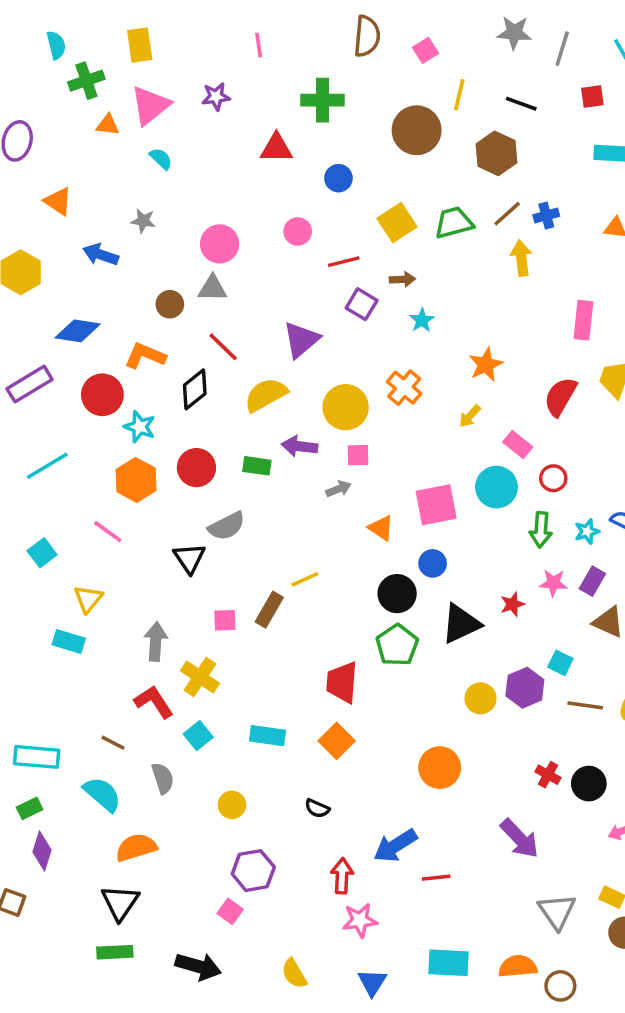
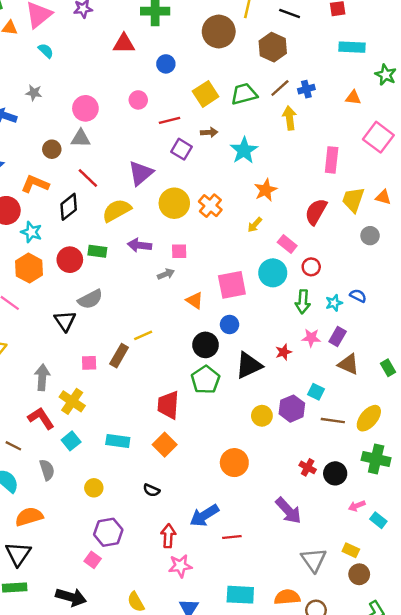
cyan star: (422, 320) -> (244, 150), moved, size x1.6
yellow circle: (346, 407) -> (174, 203), moved
green rectangle: (257, 466) -> (97, 251), moved

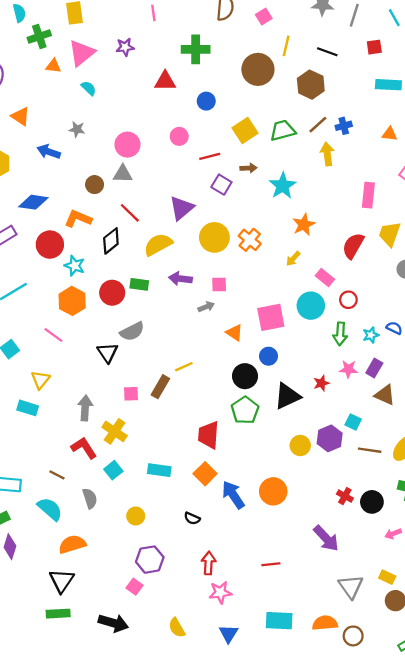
blue arrow: (204, 515) -> (233, 495), moved, turned 88

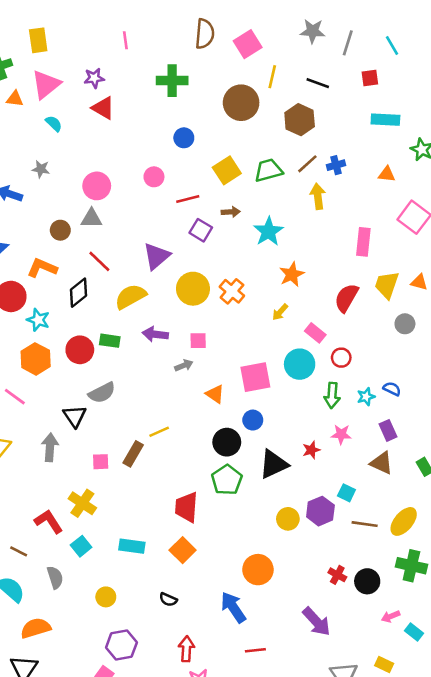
pink square: (264, 16) -> (248, 44), size x1.5
red triangle: (165, 81) -> (103, 108), moved, turned 30
purple rectangle: (374, 368) -> (388, 430), moved, turned -54
gray arrow: (85, 408) -> (50, 447), moved
blue arrow: (233, 495) -> (233, 607), moved

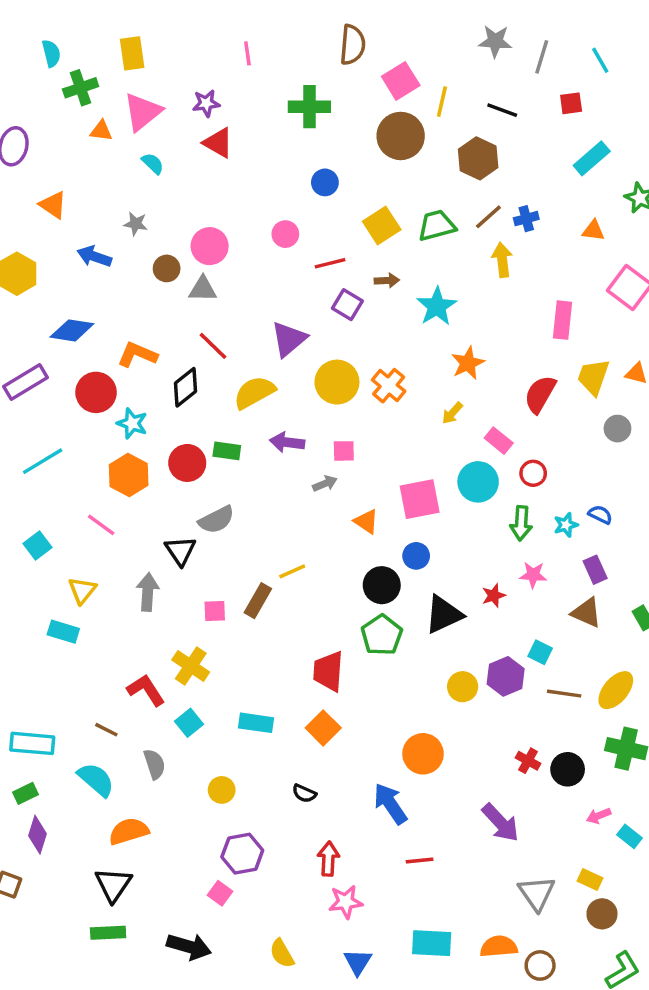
pink square: (248, 44) -> (401, 81), moved
cyan rectangle: (385, 120) -> (592, 158), turned -44
brown circle: (60, 230) -> (167, 268), moved

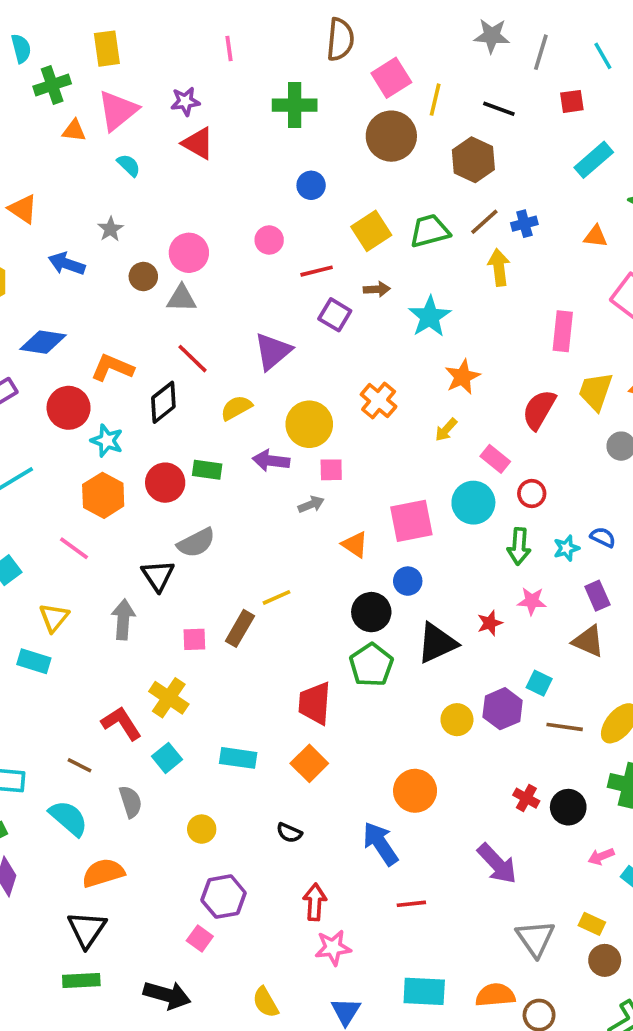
gray star: (136, 224) -> (110, 229), turned 30
yellow circle: (337, 382) -> (309, 424), moved
yellow semicircle: (254, 392) -> (236, 408), size x0.7

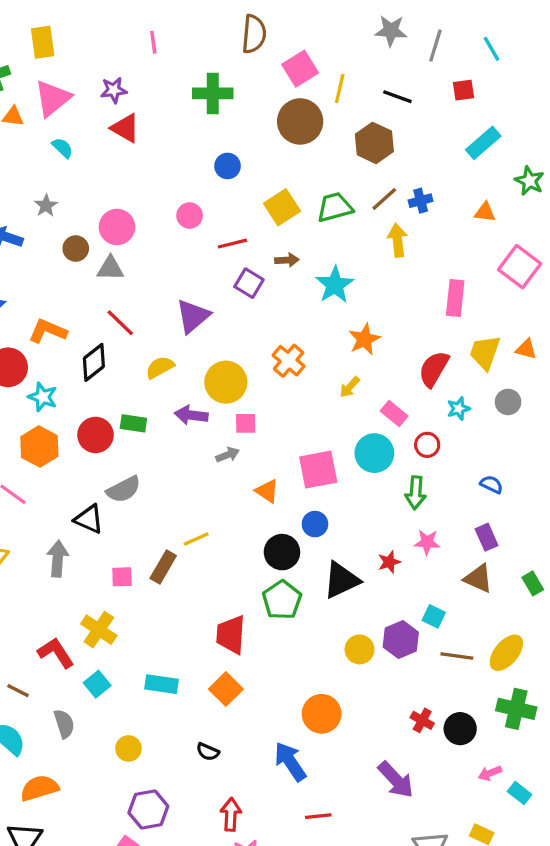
cyan star: (566, 548) -> (459, 409), moved
black triangle: (158, 576) -> (89, 519), turned -32

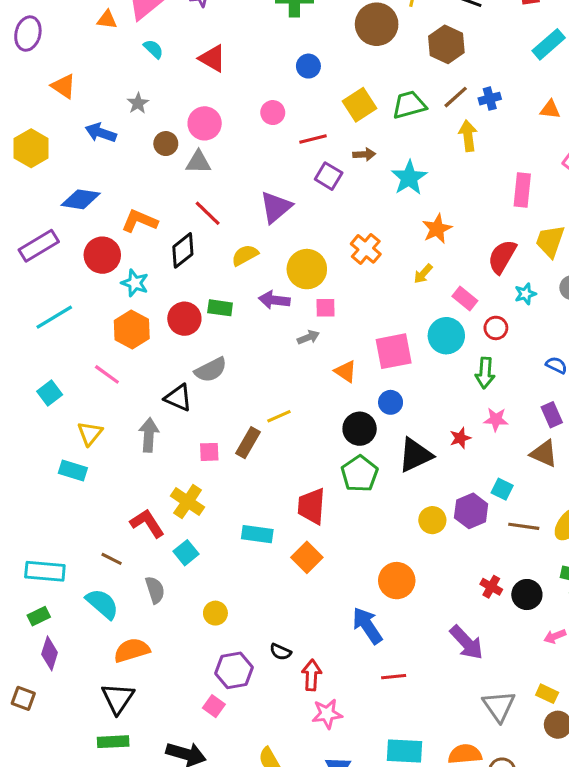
red triangle: (125, 128) -> (212, 58), moved
cyan rectangle: (162, 684) -> (257, 534), moved
black semicircle: (208, 752) -> (281, 652), moved

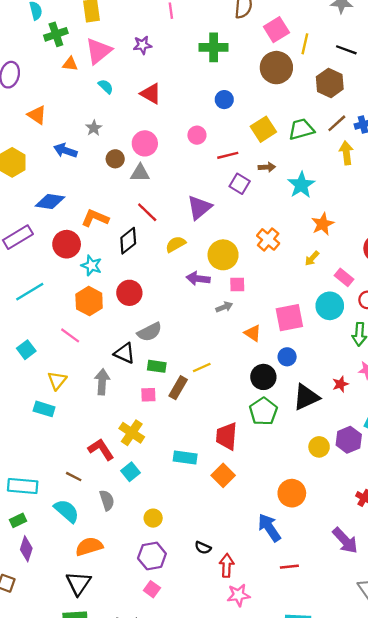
green rectangle: (220, 308) -> (157, 366), moved
purple hexagon: (234, 670) -> (152, 556), moved

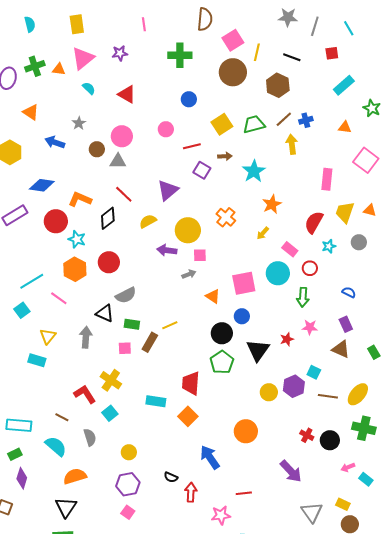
green cross: (56, 34) -> (35, 66), moved
cyan line: (30, 292) -> (32, 281), moved
black triangle: (306, 397) -> (258, 350), turned -30
blue arrow: (269, 528) -> (210, 457), moved
pink star: (238, 595) -> (221, 515), moved

